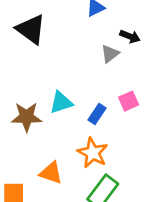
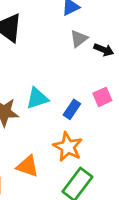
black arrow: (130, 36) -> (104, 50), moved
gray triangle: (110, 54) -> (79, 39), moved

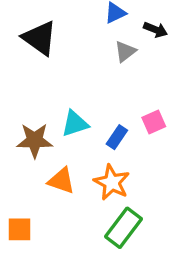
black arrow: (104, 50) -> (155, 30), moved
orange triangle: (28, 166) -> (61, 181), moved

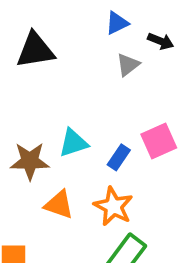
black triangle: (40, 38) -> (35, 50), turned -45
pink square: (154, 122) -> (159, 141), size x1.4

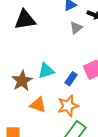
brown star: (30, 161) -> (22, 81), turned -30
orange star: (113, 206) -> (68, 106), turned 30

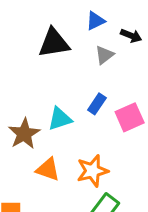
black triangle: (25, 20) -> (54, 43), moved
blue rectangle: (71, 79) -> (97, 104), moved

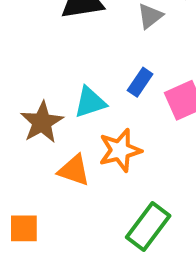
orange star: (92, 171) -> (120, 150), moved

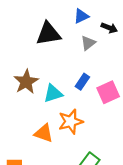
brown star: (42, 122) -> (26, 82), moved

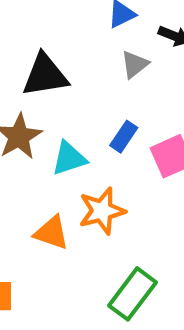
black triangle: (48, 34) -> (45, 75), moved

